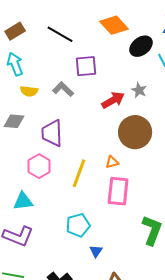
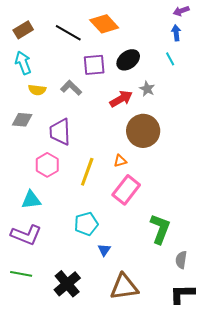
orange diamond: (114, 25) -> (104, 24), moved
black ellipse: (141, 46) -> (128, 60), moved
pink rectangle: (118, 191) -> (126, 190), turned 32

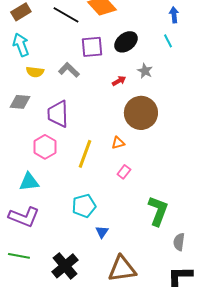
red arrow: (121, 99) -> (119, 81), size x0.6
pink rectangle: (126, 190) -> (124, 172), size x0.5

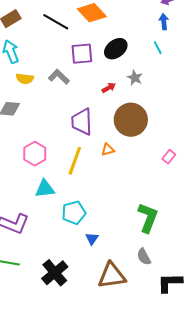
purple trapezoid: (58, 114) -> (82, 122), moved
pink rectangle: (124, 172) -> (169, 157), moved
cyan triangle: (29, 182) -> (45, 189), moved
gray semicircle: (179, 242) -> (144, 257), moved, turned -36

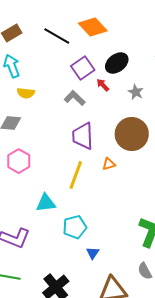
purple square: (82, 54) -> (83, 68), turned -30
gray L-shape: (59, 77) -> (75, 98), moved
red arrow: (109, 88) -> (103, 85), moved, turned -104
pink hexagon: (35, 154) -> (19, 161), moved

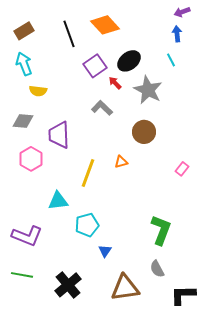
black line: (57, 36) -> (69, 34), turned 40
gray star: (136, 92) -> (148, 90), size x1.8
gray L-shape: (75, 98) -> (102, 108), moved
brown circle: (132, 134) -> (144, 132), size x0.7
purple trapezoid: (83, 136) -> (59, 135), moved

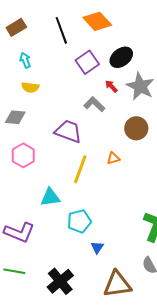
cyan arrow: (24, 64) -> (25, 60), moved, size x0.7
red arrow: (115, 83) -> (111, 86), moved
purple trapezoid: (59, 135) -> (68, 131), moved, turned 112

